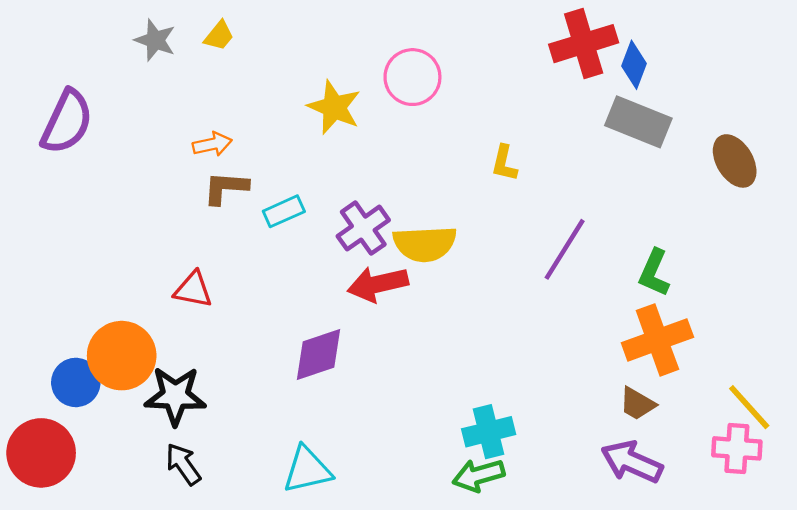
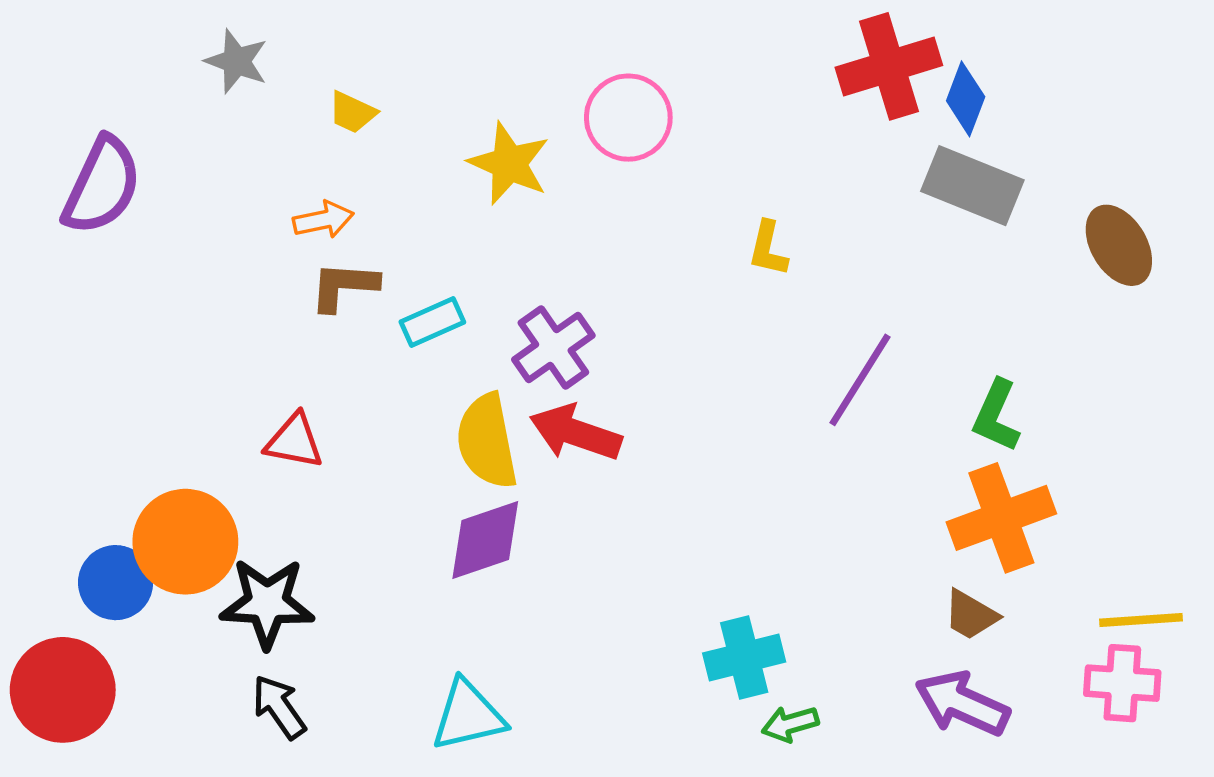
yellow trapezoid: (219, 36) -> (352, 112), moved, turned 76
yellow semicircle: (425, 244) -> (487, 441), moved, turned 82
red arrow: (378, 284) -> (575, 433), turned 32
yellow line: (749, 407) -> (1141, 620), turned -52
green arrow: (478, 475) -> (790, 724), moved, size x0.7

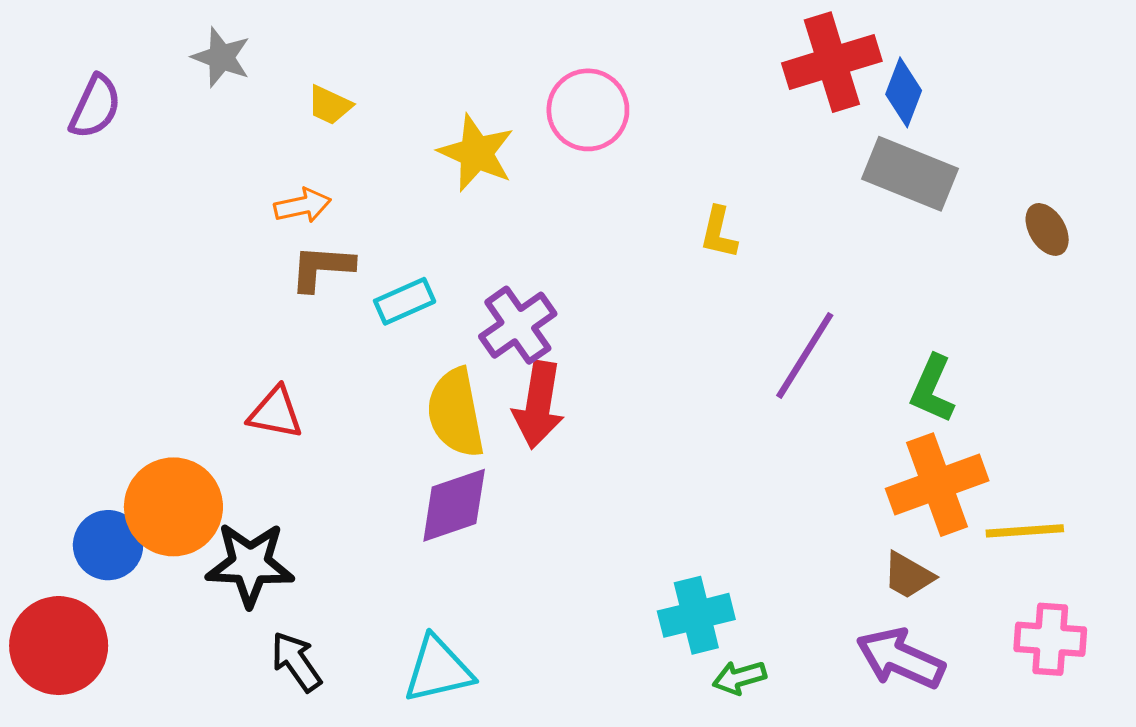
purple semicircle: (102, 186) -> (95, 107), moved, size x0.7
brown ellipse: (1119, 245) -> (1047, 229), size x0.7
red arrow: (575, 433) -> (539, 405), turned -100
yellow line: (1141, 620) -> (1025, 531), moved
black arrow: (279, 707) -> (296, 662), moved

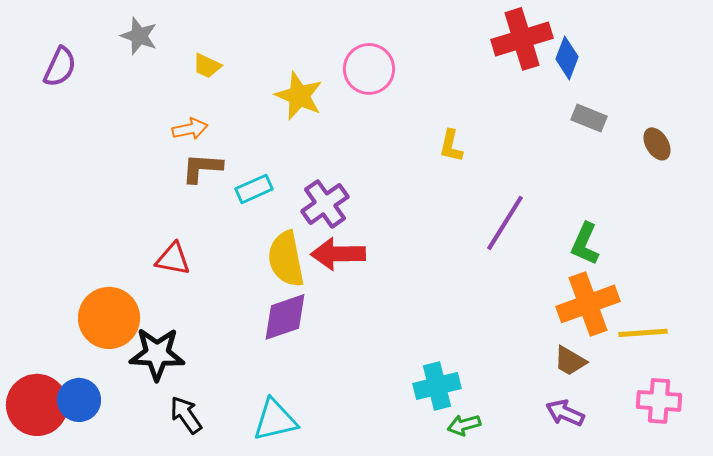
gray rectangle: (910, 174) -> (589, 118), moved, size x0.6
red arrow: (539, 405) -> (338, 254), turned 80
blue circle: (108, 545) -> (79, 400), moved
purple arrow: (900, 658) -> (565, 413), size x0.7

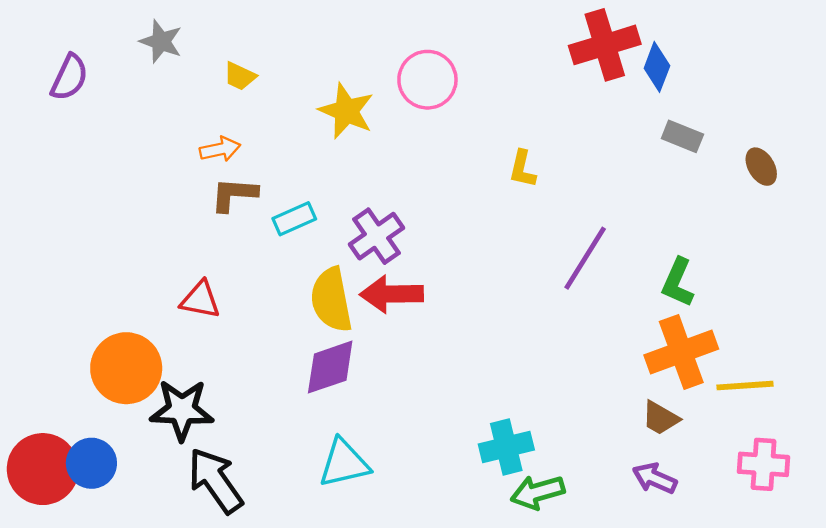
black arrow: (186, 415) -> (215, 481), size x1.5
cyan triangle: (275, 420) -> (344, 463), moved
green arrow: (464, 425) -> (538, 492), size x1.4

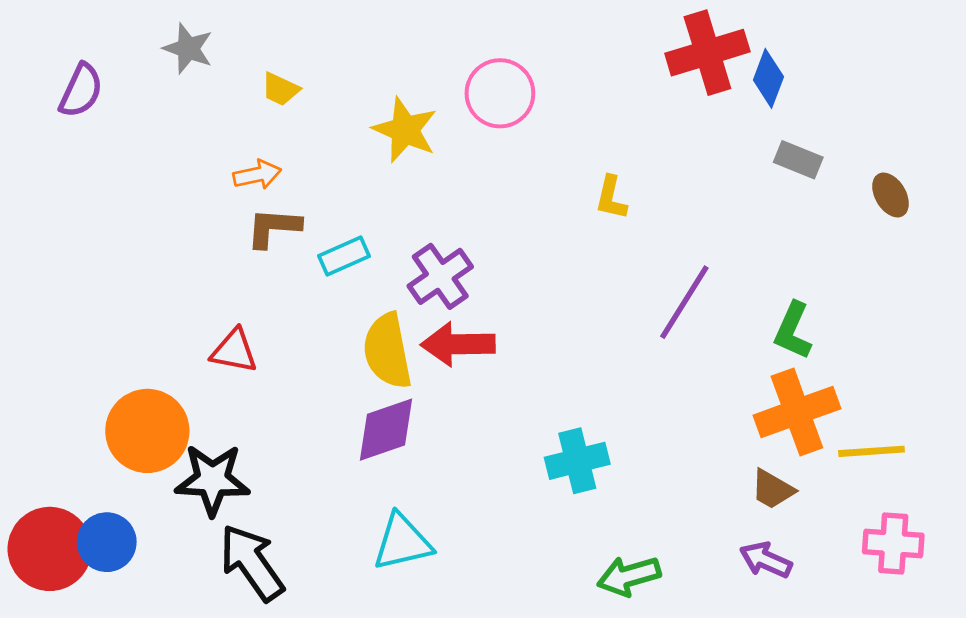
cyan cross: (506, 447) -> (577, 461), moved

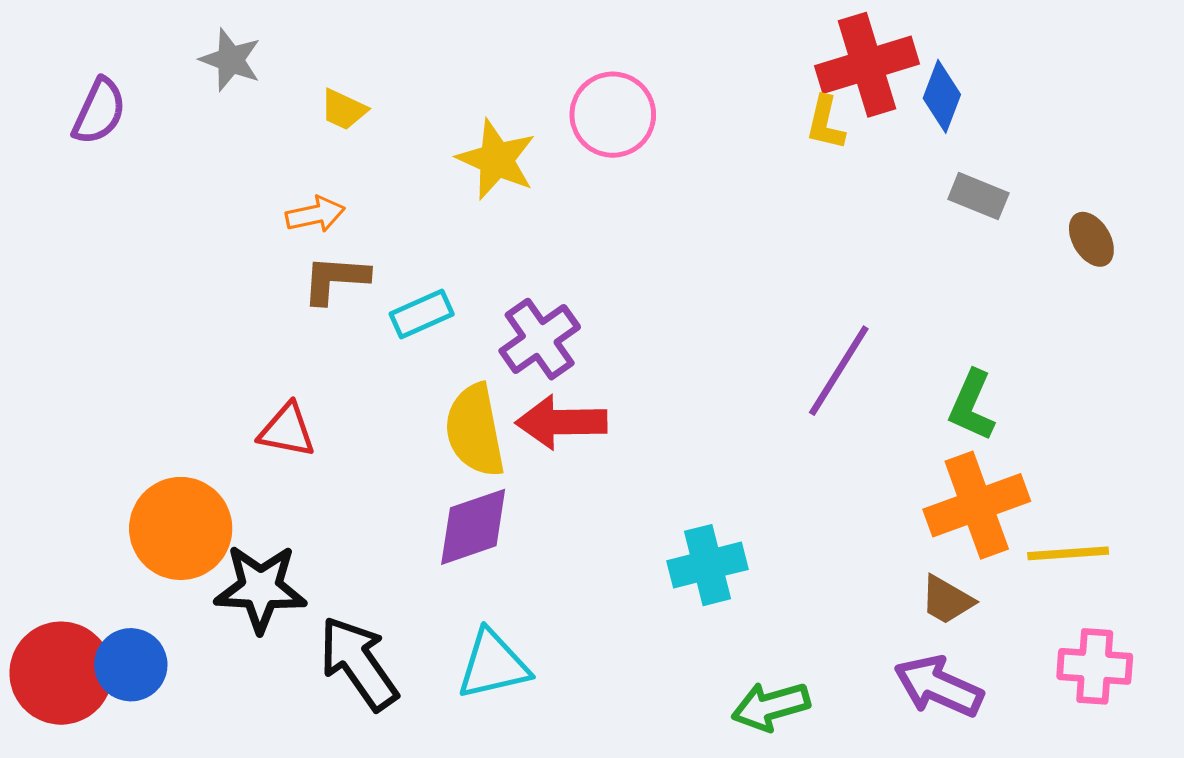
yellow L-shape: (611, 198) -> (825, 123), moved
purple arrow: (766, 560) -> (939, 686), size x1.4
black arrow: (252, 563) -> (359, 663), moved

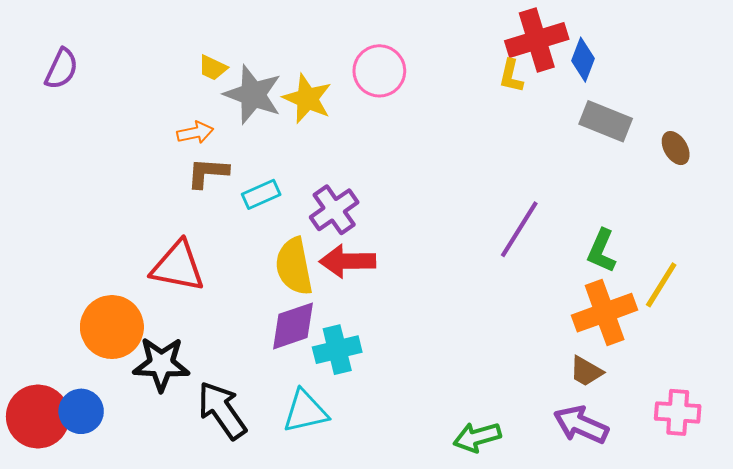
gray star: (231, 60) -> (253, 95), moved, size x1.5
gray rectangle: (978, 196) -> (606, 121), size x1.4
red triangle: (287, 430) -> (178, 266), size x1.5
yellow line: (1068, 553) -> (661, 285), moved, turned -54
cyan cross: (708, 565) -> (337, 350), moved

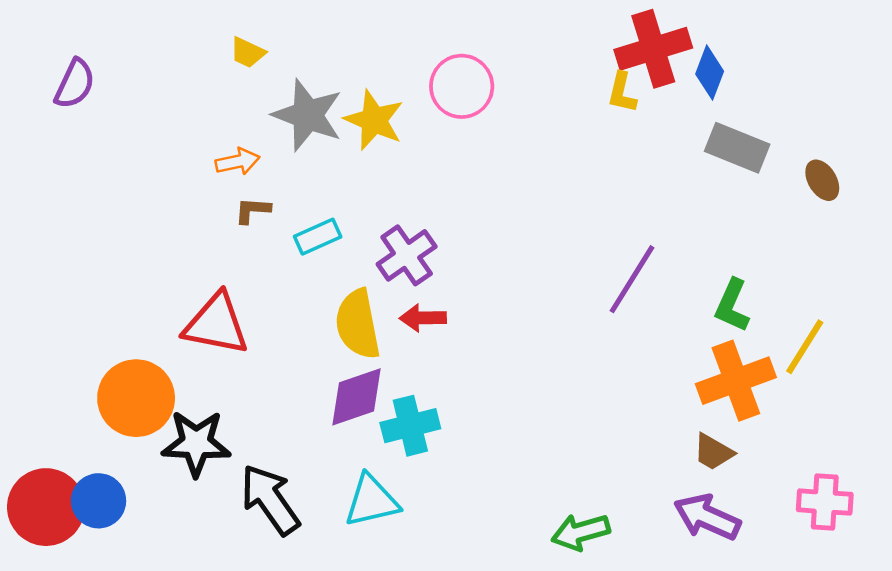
yellow trapezoid: (213, 68) -> (248, 53), moved
brown L-shape: (208, 173) -> (253, 210), size x0.7
red arrow: (347, 261) -> (423, 318), size x0.7

